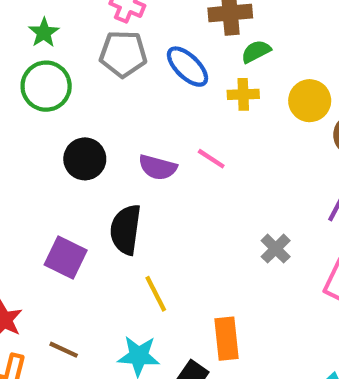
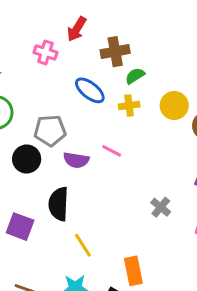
gray pentagon: (123, 54) -> (50, 131), moved

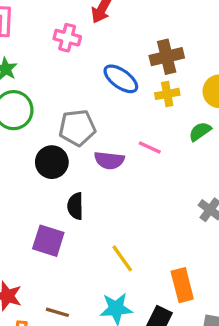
brown cross: (115, 52) -> (167, 57), moved
green semicircle: (135, 76) -> (200, 131), moved
black semicircle: (59, 204) -> (75, 206), moved, size x0.7

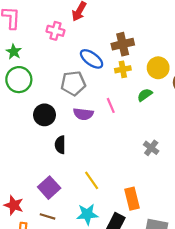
gray pentagon: (77, 128) -> (73, 83), moved
pink line: (150, 147) -> (111, 105), turned 42
purple square: (48, 241) -> (49, 188), moved, turned 30

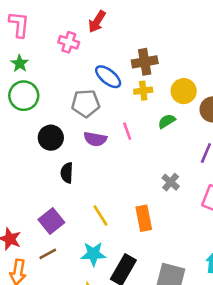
orange rectangle: (132, 199) -> (144, 218), moved
brown line: (47, 216) -> (48, 254), turned -49

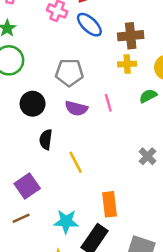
blue ellipse: (108, 77) -> (89, 25), moved
yellow line: (100, 215) -> (76, 162), moved
orange rectangle: (144, 218) -> (110, 204), moved

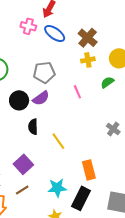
brown cross: (131, 36) -> (88, 38), turned -36
purple semicircle: (76, 108) -> (41, 98), moved, turned -42

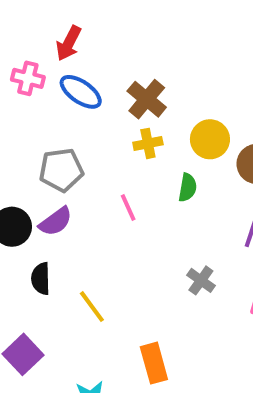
green semicircle: (107, 82) -> (188, 188), turned 136

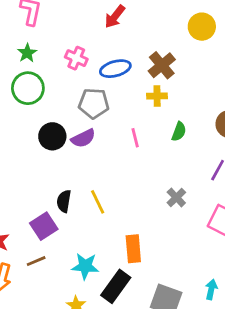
pink cross: (28, 78) -> (76, 58), moved
blue ellipse: (81, 92) -> (115, 69), moved, turned -60
yellow circle: (210, 139) -> (202, 27), moved
black semicircle: (41, 279) -> (64, 201), moved

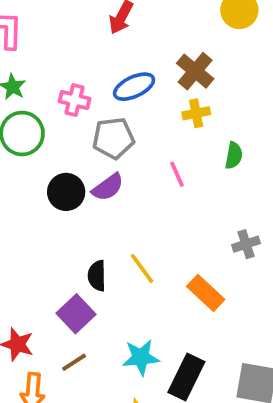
pink cross: (76, 58) -> (75, 100), moved
gray cross: (176, 198) -> (246, 244), turned 36
orange rectangle: (133, 249) -> (206, 293), moved, turned -32

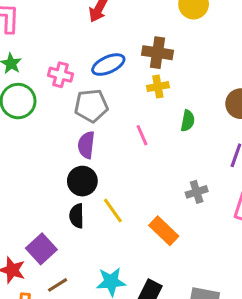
brown cross: (195, 71) -> (158, 53), turned -32
purple semicircle: (108, 187) -> (86, 145), turned 132
black circle: (66, 192) -> (82, 181), moved
purple square: (76, 314) -> (41, 249), moved

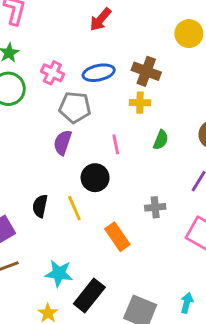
black circle: (82, 181) -> (95, 178), moved

